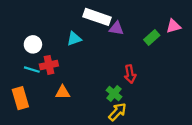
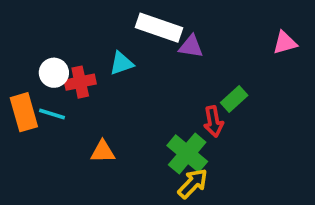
green rectangle: (152, 38) -> (234, 99), moved
red cross: (49, 65) -> (80, 82), moved
green cross: (114, 94) -> (187, 153), size x1.5
orange rectangle: (20, 98) -> (24, 112), moved

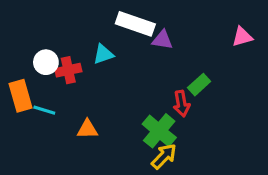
cyan line: (52, 114) -> (44, 110), moved

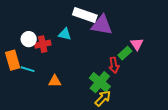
pink triangle: (242, 37) -> (137, 44), moved, turned -48
purple triangle: (162, 40) -> (102, 25), size x1.6
cyan triangle: (103, 54) -> (65, 34), turned 32

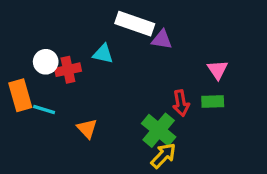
purple triangle: (102, 25) -> (162, 39), size x0.6
green rectangle: (125, 53) -> (213, 102), moved, turned 40
orange triangle: (55, 81) -> (87, 129), turned 48

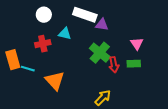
white circle: (46, 62) -> (44, 15), moved
orange triangle: (87, 129) -> (55, 81), size x1.5
green cross: (159, 130) -> (100, 53), moved

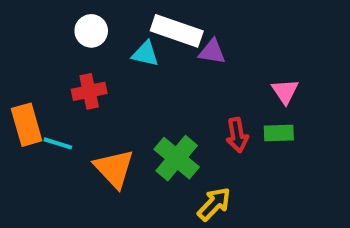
cyan triangle: (65, 34) -> (145, 54), moved
green cross: (100, 53) -> (177, 158), moved

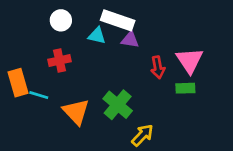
purple triangle: (212, 52) -> (130, 40), moved
pink triangle: (285, 91) -> (190, 60), size x1.5
red arrow: (237, 135) -> (158, 67), moved

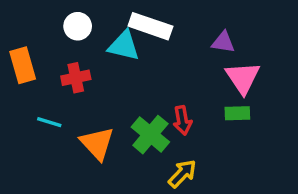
cyan triangle: (97, 36) -> (124, 46), size x1.4
purple triangle: (130, 40) -> (223, 42), moved
red arrow: (158, 67) -> (182, 120), moved
orange rectangle: (18, 83) -> (23, 65), moved

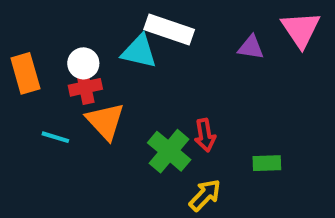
white circle: (78, 26) -> (83, 63), moved
pink triangle: (243, 78) -> (301, 29), moved
green rectangle: (237, 113) -> (267, 163), moved
orange triangle: (97, 143) -> (105, 121), moved

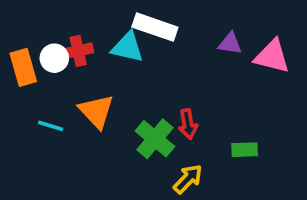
pink triangle: (301, 29) -> (272, 56), moved, turned -42
white circle: (83, 63) -> (54, 58), moved
red cross: (85, 87) -> (78, 51), moved

